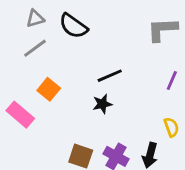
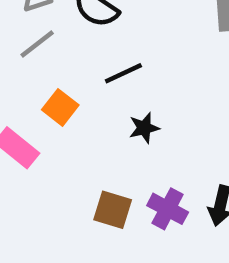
black line: (110, 76) -> (123, 73), moved

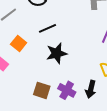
black star: (144, 128) -> (57, 53), size x1.5

